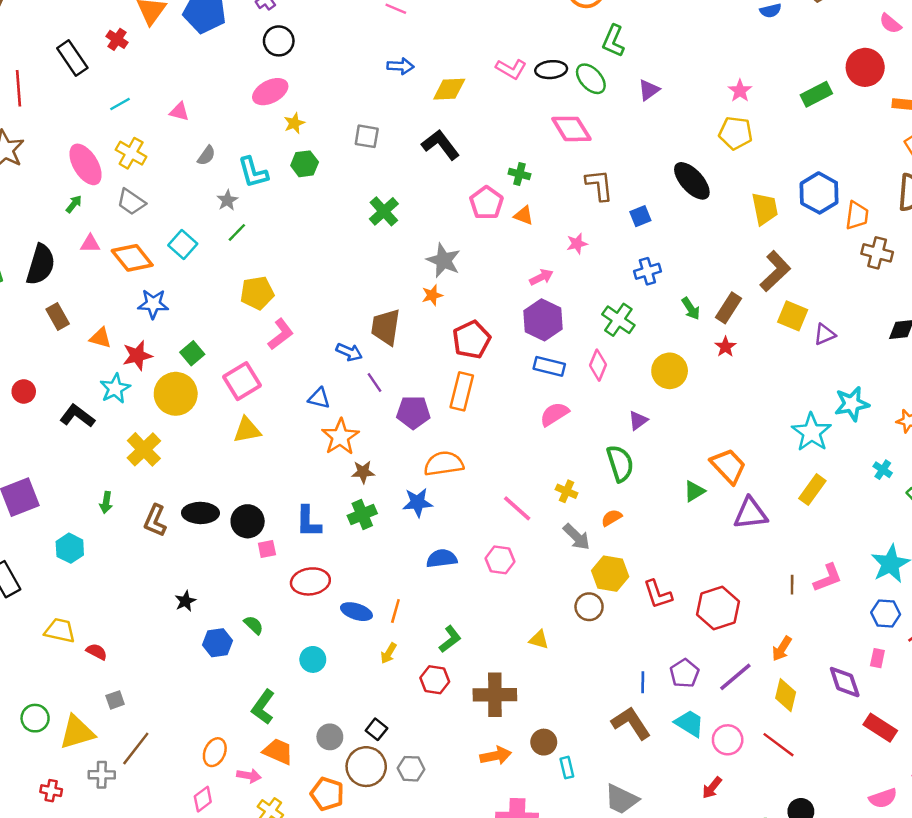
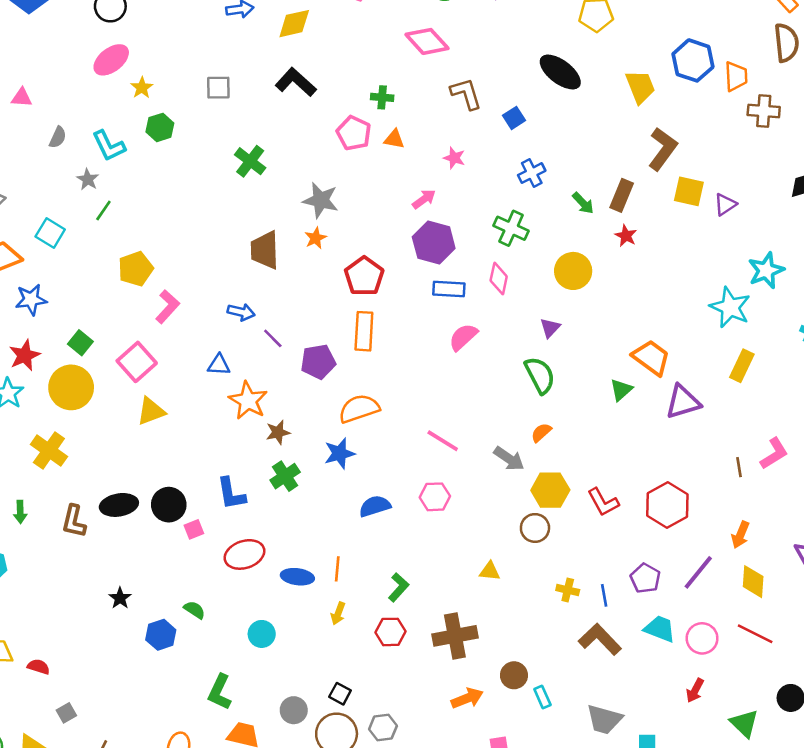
pink star: (577, 244) -> (454, 158), turned -30
brown trapezoid: (386, 327) -> (265, 250), moved
yellow cross: (567, 491) -> (568, 590), moved

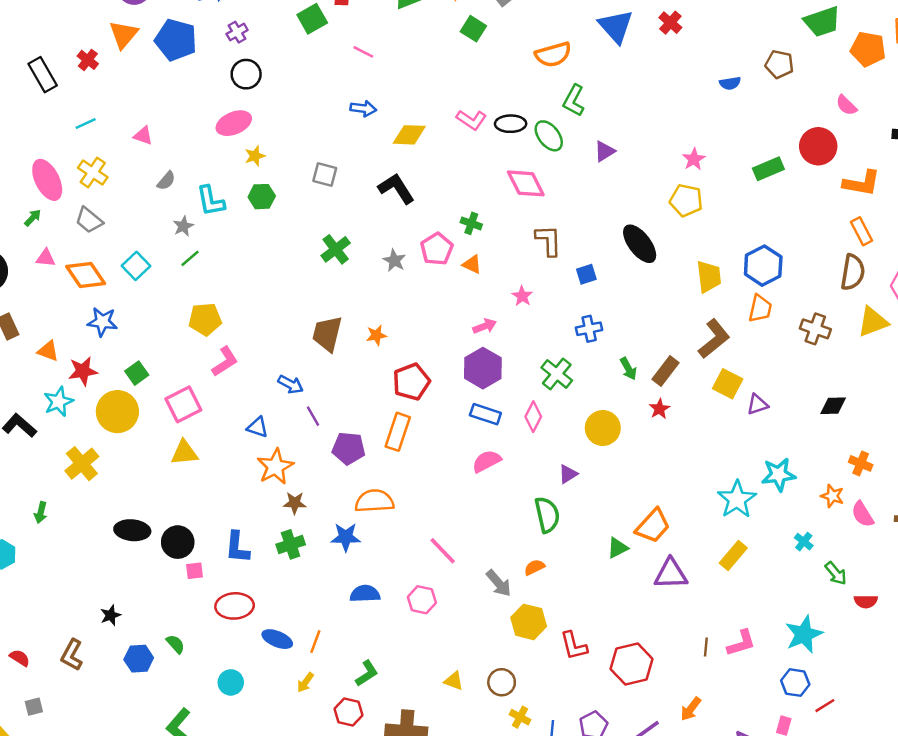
orange trapezoid: (736, 76) -> (760, 309), moved
gray star: (321, 200) -> (394, 260), moved, size x0.7
orange trapezoid: (651, 358) -> (653, 526), turned 81
brown L-shape: (74, 521) -> (72, 655), moved
brown circle: (535, 528) -> (502, 682), moved

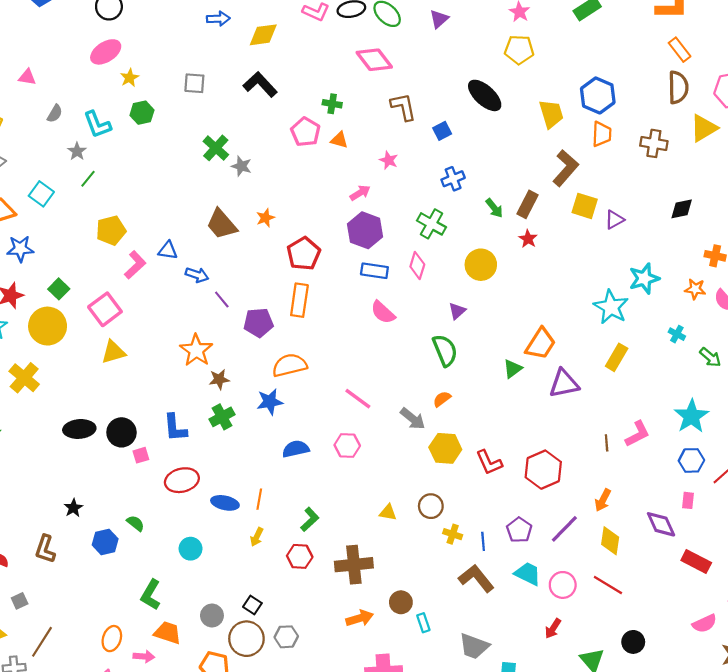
gray star: (394, 260) -> (241, 166), moved
brown trapezoid: (327, 334) -> (222, 224), turned -44
blue triangle: (257, 427) -> (168, 250), moved
pink semicircle: (487, 461) -> (383, 312), turned -100

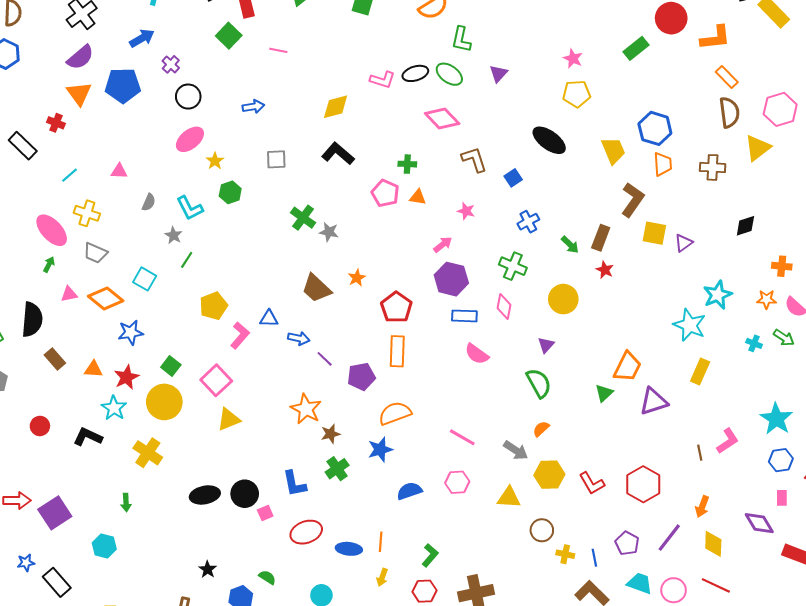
blue arrow: (218, 19) -> (253, 107), moved
green arrow: (710, 357) -> (784, 338), moved
yellow triangle: (388, 512) -> (509, 498), moved, size x1.4

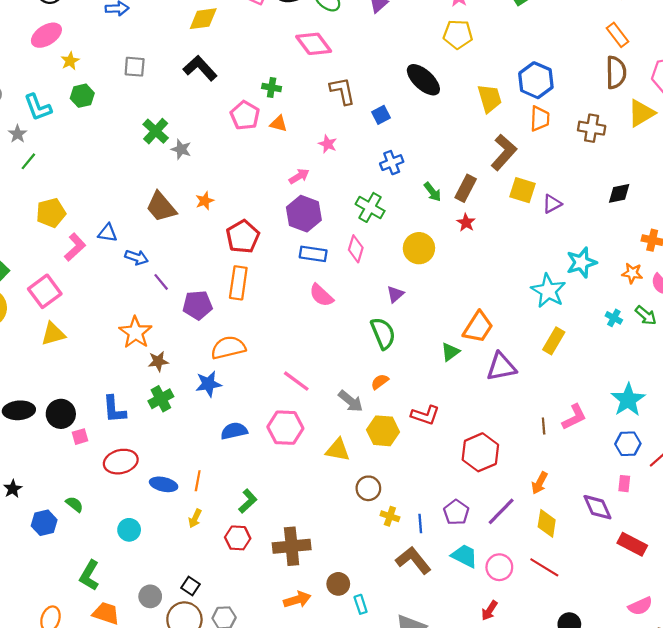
pink hexagon: (457, 482) -> (285, 428), size x1.4
red L-shape: (592, 483) -> (425, 415), moved, turned -48

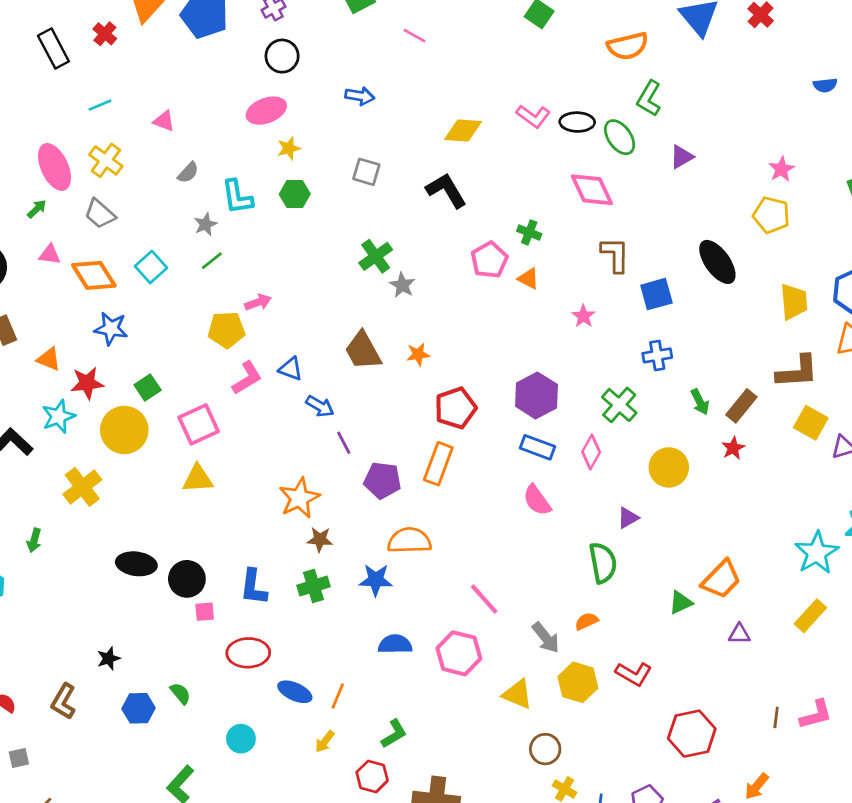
blue square: (381, 115) -> (656, 294), size x1.4
brown L-shape: (504, 152) -> (797, 372), turned 33
pink arrow: (299, 176) -> (258, 302), moved
purple triangle: (501, 367) -> (739, 634), size x0.6

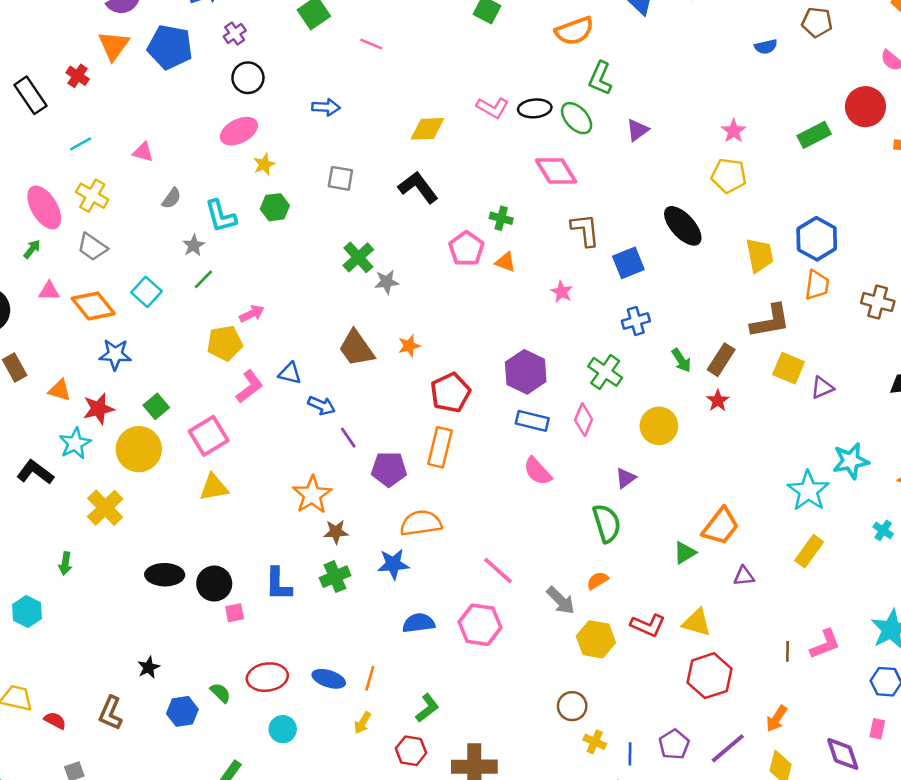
gray star: (402, 285) -> (387, 282), turned -30
red ellipse: (248, 653) -> (267, 677), moved
yellow triangle: (517, 694) -> (697, 622), moved

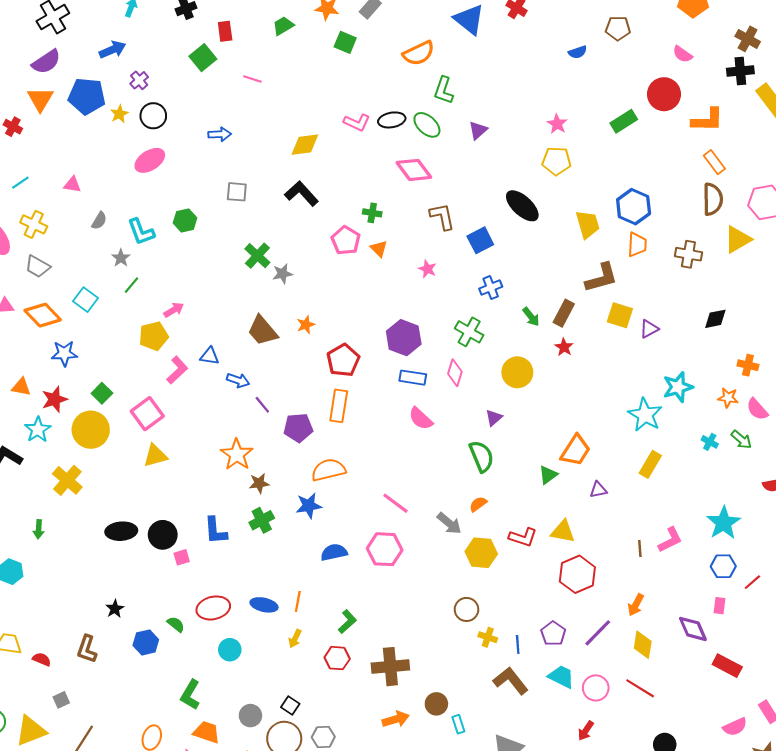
yellow star: (264, 164) -> (119, 114), moved
orange triangle: (505, 262) -> (379, 249), turned 30

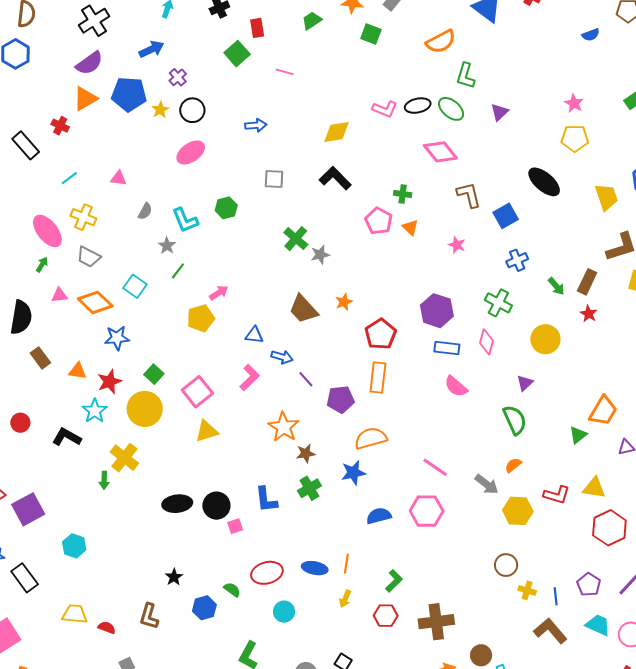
orange triangle: (40, 99) -> (85, 99), turned 32
pink L-shape: (177, 370) -> (250, 378), moved
green arrow: (39, 529) -> (104, 480), moved

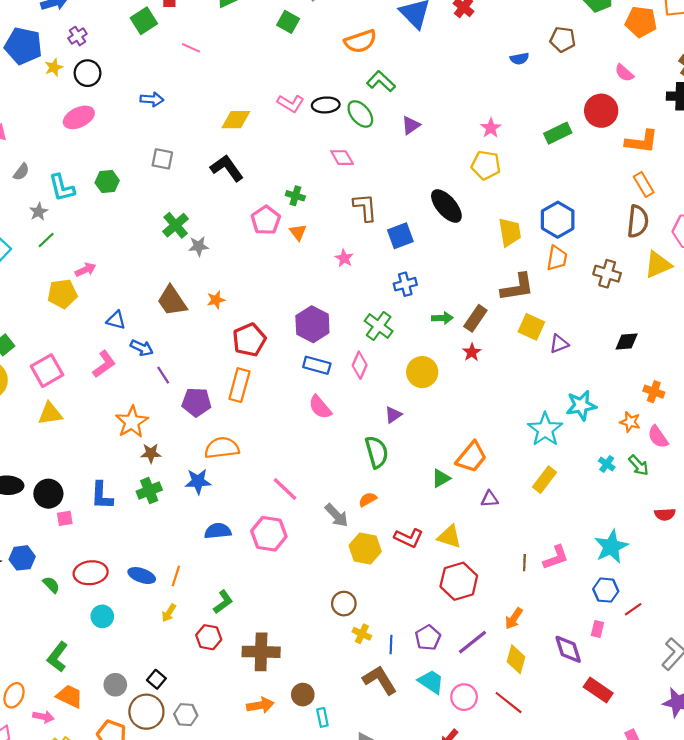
green L-shape: (466, 76) -> (381, 81), turned 108
pink diamond: (440, 152) -> (342, 158), size x0.7
green arrow: (556, 286) -> (442, 318), turned -60
blue hexagon: (204, 608) -> (22, 558), moved

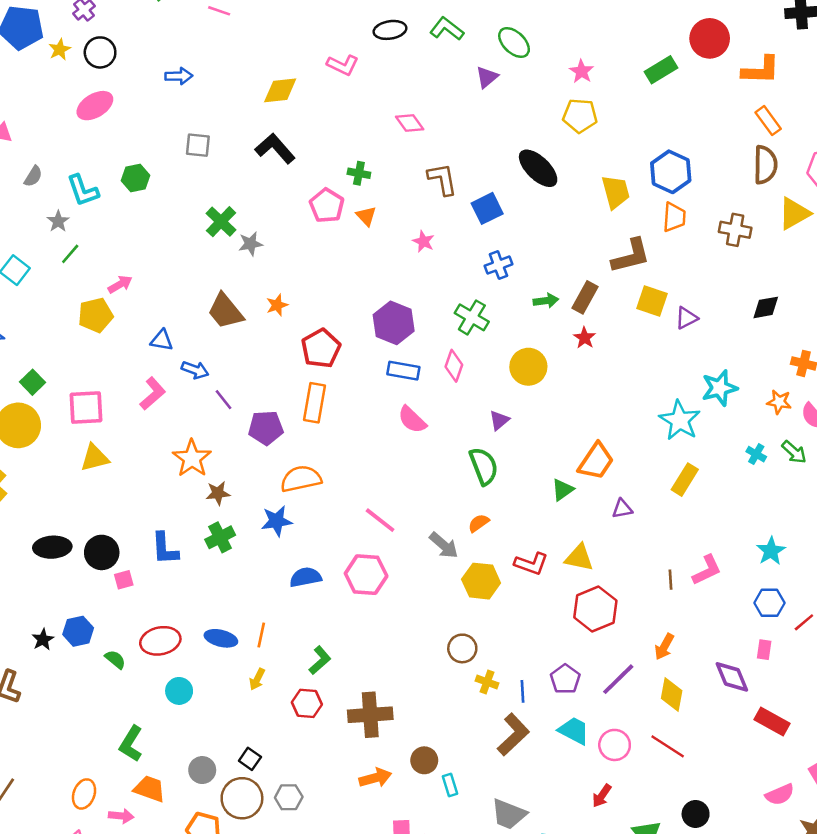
black ellipse: (326, 105) -> (390, 30), moved
green ellipse: (360, 114) -> (514, 43), moved
pink square: (47, 371) -> (86, 408), turned 32
cyan star: (611, 547) -> (771, 551), size x0.7
brown L-shape: (380, 680) -> (513, 734), turned 84

